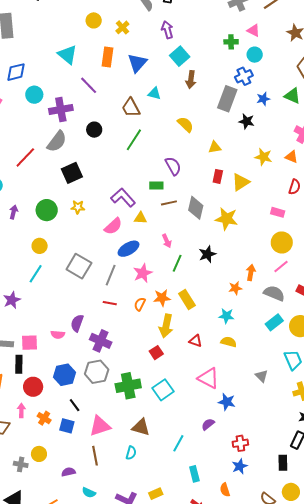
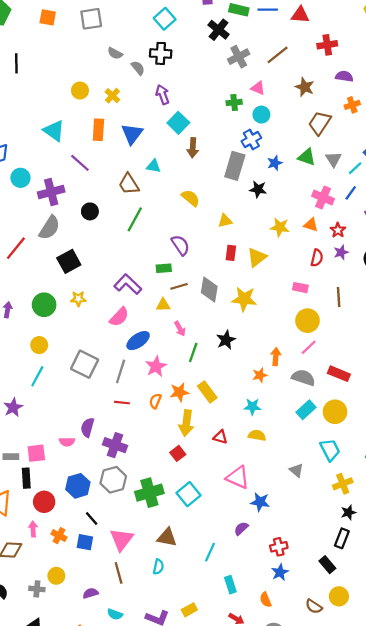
yellow triangle: (140, 218) -> (163, 305), moved
pink triangle: (100, 426) -> (121, 539), turned -30
black rectangle: (283, 463) -> (327, 565), turned -35

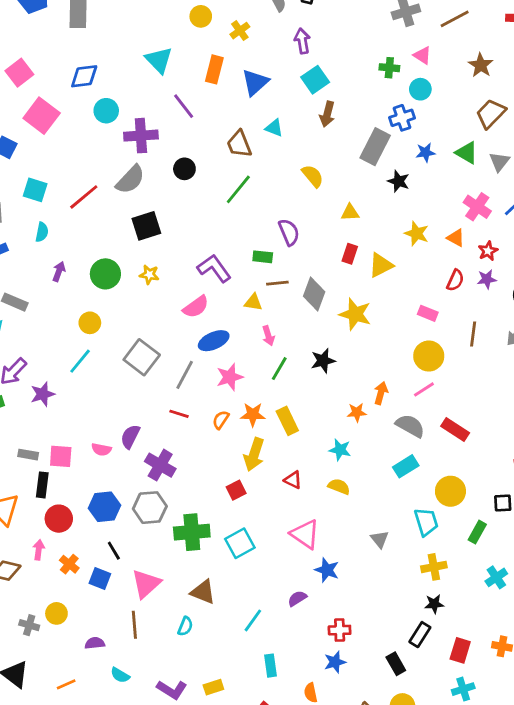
yellow circle: (335, 412) -> (450, 491), moved

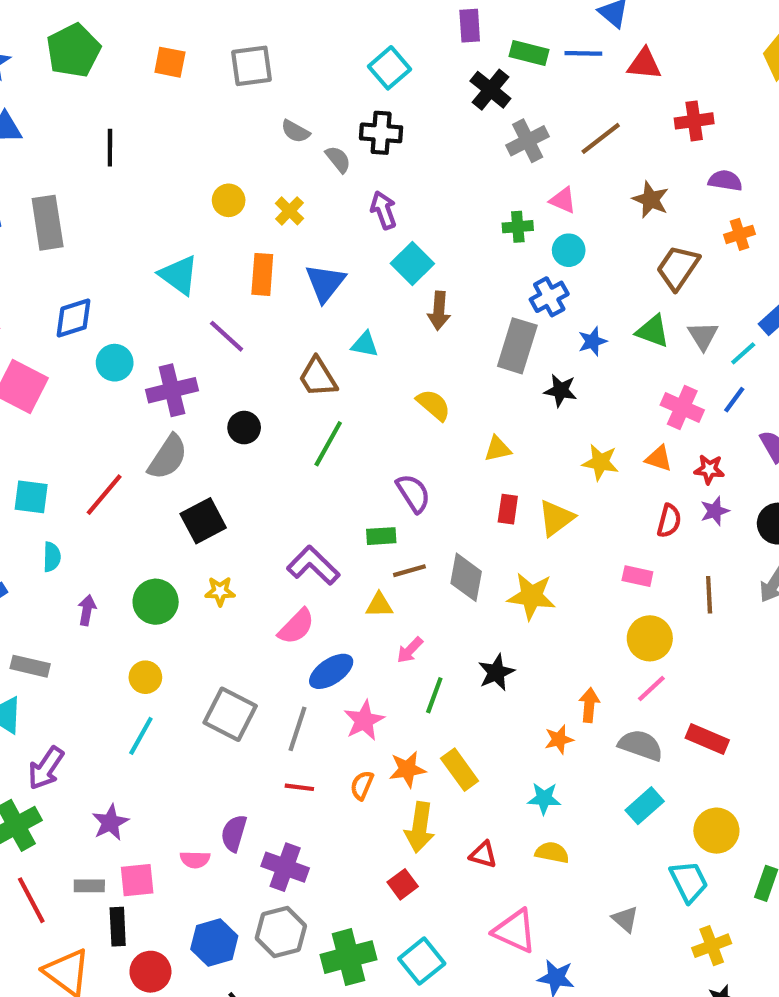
red star: (488, 251) -> (709, 469), turned -30
pink arrow: (268, 336) -> (410, 650), turned 72
purple star: (43, 394) -> (110, 822), moved

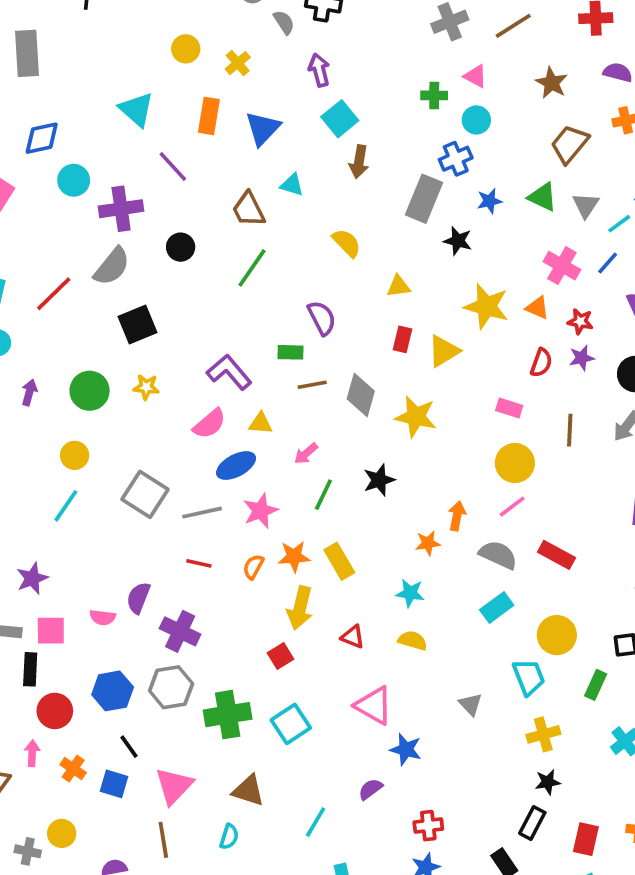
yellow star: (600, 462) -> (486, 306), size x1.4
yellow triangle: (379, 605) -> (261, 423), moved
gray line: (297, 729) -> (202, 513), turned 54

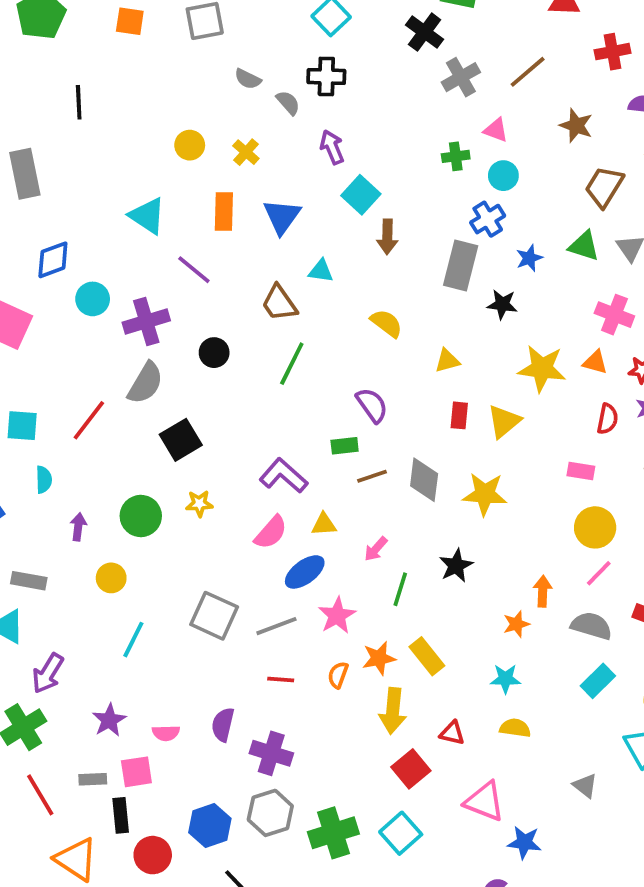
yellow circle: (75, 455) -> (111, 578), moved
pink semicircle: (103, 617) -> (166, 733), moved
red square: (281, 656) -> (411, 769), moved, size x1.4

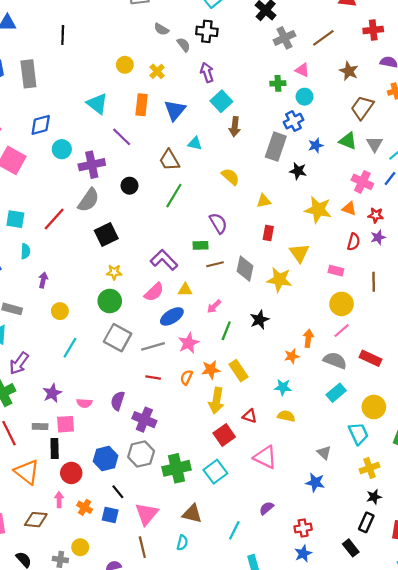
yellow triangle: (504, 421) -> (299, 253), moved, turned -30
green circle: (141, 516) -> (110, 301), moved
blue star: (524, 842) -> (315, 483), moved

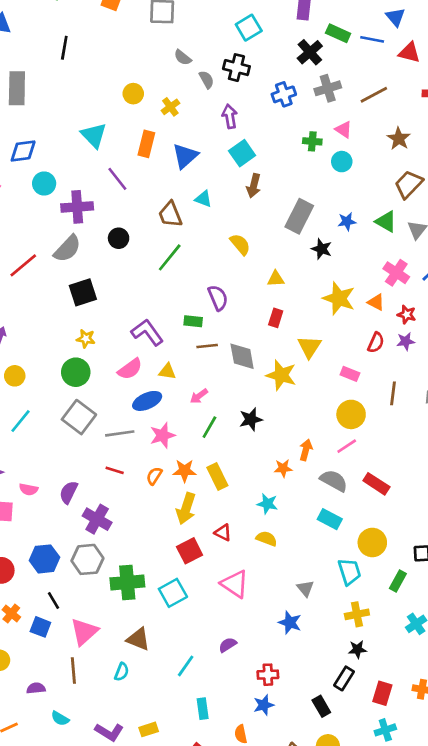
blue cross: (294, 121) -> (284, 94), moved
gray diamond: (245, 269) -> (242, 356), turned -30
cyan rectangle: (336, 393) -> (330, 519), turned 60

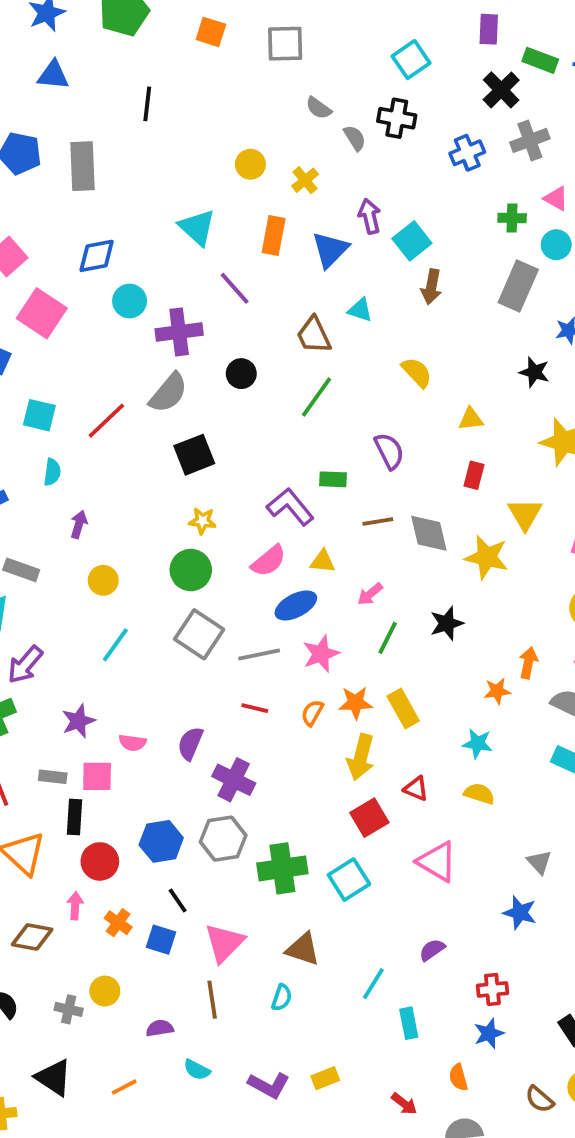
purple arrow: (230, 116) -> (370, 216), moved
gray rectangle: (299, 216) -> (518, 286), moved
green rectangle: (193, 321) -> (333, 479), moved
cyan rectangle: (203, 709) -> (409, 1023), moved

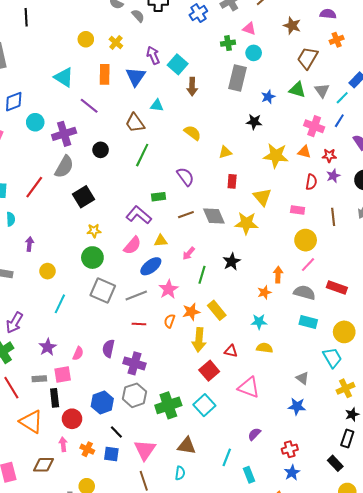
pink semicircle: (133, 743) -> (78, 353), turned -64

